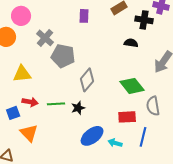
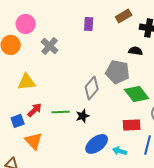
gray pentagon: (63, 56) -> (118, 72), moved
red arrow: (30, 102) -> (35, 110), turned -56

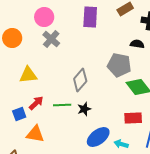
pink circle: (26, 24) -> (44, 17), moved
purple rectangle: (89, 24) -> (90, 17), size x1.5
gray diamond: (92, 88) -> (80, 80), moved
orange triangle: (34, 141) -> (35, 134), turned -36

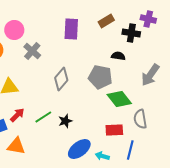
pink circle: (44, 17) -> (14, 30), moved
gray diamond: (80, 80) -> (61, 79), moved
green line: (62, 105) -> (43, 117), turned -30

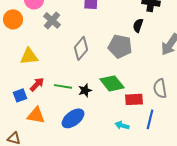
black semicircle: (118, 56) -> (138, 25), turned -80
green diamond: (119, 99) -> (112, 83), moved
green line: (43, 117) -> (63, 86), turned 42
blue ellipse: (79, 149) -> (73, 118), moved

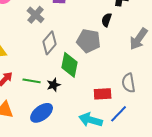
gray cross: (52, 20) -> (36, 15), moved
green diamond: (112, 83) -> (70, 65), moved, turned 50
blue line: (150, 119) -> (119, 114), turned 30
cyan arrow: (122, 125) -> (91, 120), size x1.6

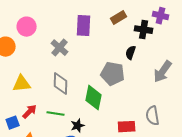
gray diamond: (50, 43) -> (61, 84), moved, turned -40
black star: (54, 85) -> (78, 126), moved

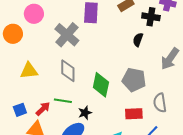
gray cross: (60, 48) -> (67, 35), size x1.4
gray pentagon: (113, 74) -> (134, 80), moved
red arrow: (30, 112) -> (43, 109), moved

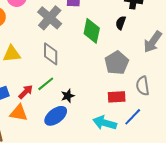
gray pentagon: (134, 80) -> (117, 63), turned 30
green diamond: (101, 85) -> (92, 31), moved
green line: (63, 101) -> (46, 84), turned -48

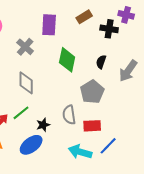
gray cross: (50, 18) -> (25, 47), size x0.7
black semicircle: (121, 23) -> (101, 62), moved
gray semicircle: (143, 86) -> (69, 115), moved

